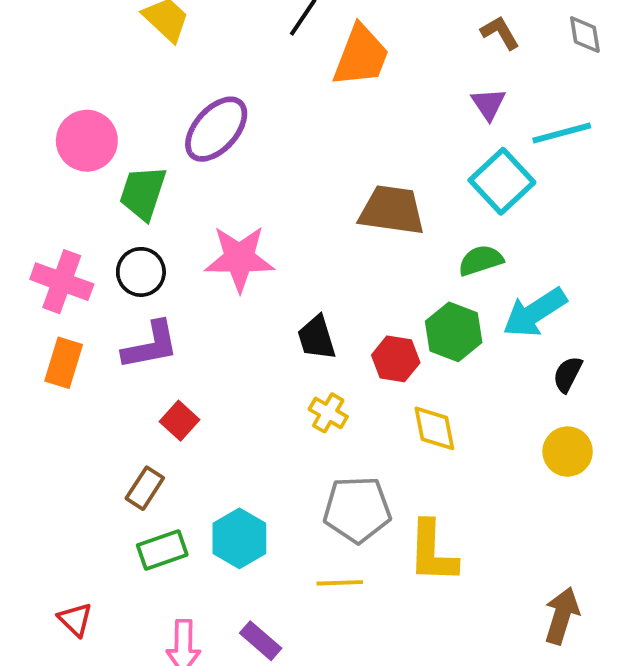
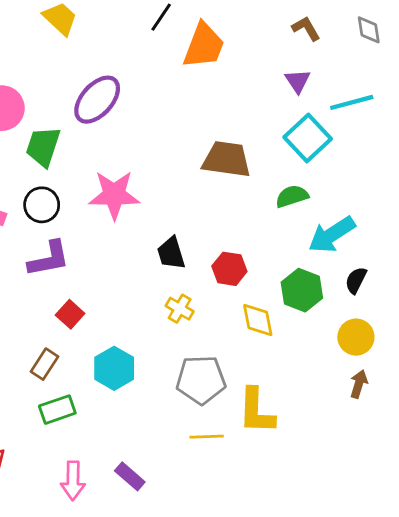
green hexagon: (454, 332) -> (302, 290), moved
cyan hexagon: (239, 538) -> (114, 368), moved
yellow line: (340, 583) -> (207, 437), moved
brown arrow: (562, 616) -> (359, 384), moved, size x0.7

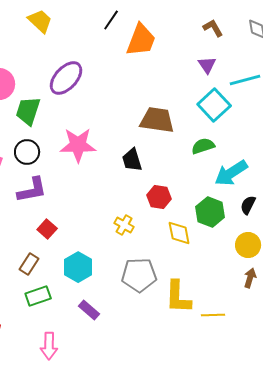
black trapezoid: (171, 253) -> (132, 160), moved
yellow line: (207, 437) -> (213, 315), moved
purple rectangle: (130, 476) -> (89, 310), moved

